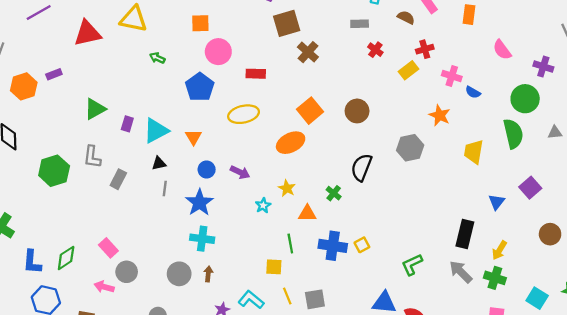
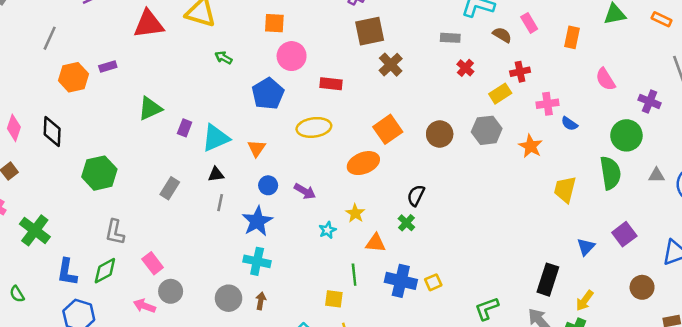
pink cross: (452, 76) -> (547, 104), turned -30
gray hexagon: (410, 148) -> (487, 130), moved
gray L-shape: (92, 157) -> (115, 232), moved
black semicircle: (361, 167) -> (416, 195), moved, size x0.7

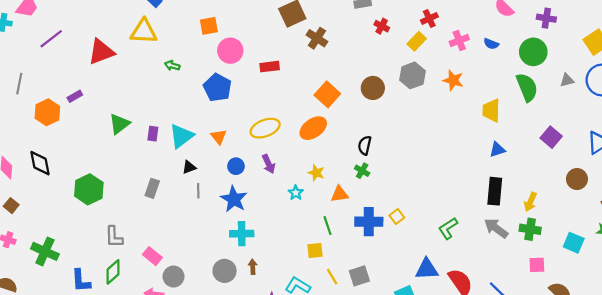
blue semicircle: (569, 124) -> (491, 44), moved
yellow ellipse: (314, 127) -> (265, 128), moved
purple arrow: (305, 191) -> (269, 164), turned 48
blue triangle: (586, 247) -> (497, 149), moved, turned 42

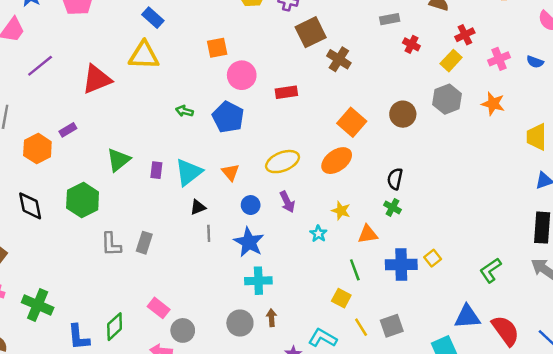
green arrow: (172, 66) -> (184, 111), moved
gray rectangle: (152, 188) -> (144, 243), moved
green hexagon: (89, 189) -> (83, 200), moved
gray L-shape: (114, 237) -> (111, 244), moved
yellow square: (315, 250) -> (341, 298), turned 35

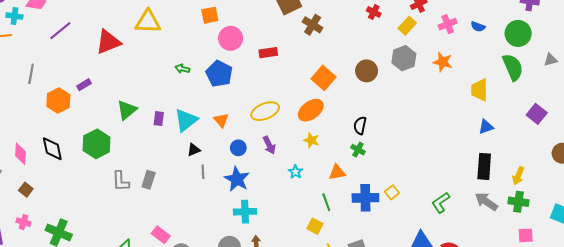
yellow star: (341, 211) -> (311, 140), moved

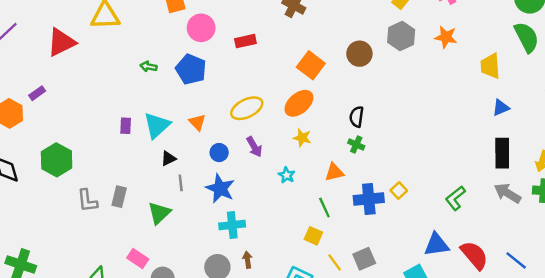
green triangle: (127, 110) -> (159, 213), moved

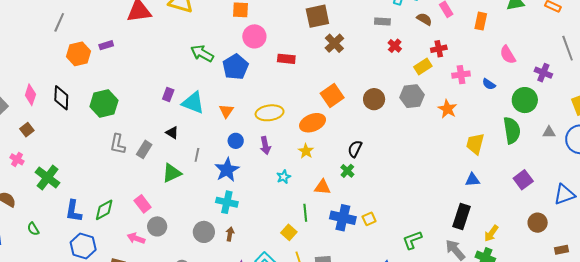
green arrow: (148, 67) -> (202, 53), size x1.6
cyan triangle: (157, 125) -> (193, 103), turned 45
black triangle: (168, 158) -> (172, 133), moved, turned 40

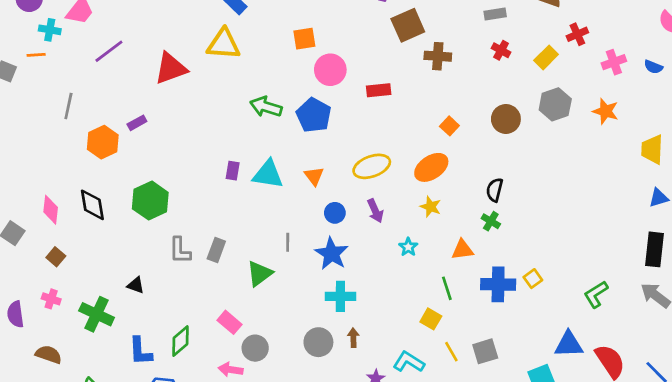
brown cross: (334, 43) -> (438, 56), turned -30
red cross: (395, 46) -> (501, 50), moved
yellow rectangle: (423, 66) -> (546, 57), moved
orange square: (332, 95) -> (449, 126), size x0.6
black triangle: (172, 133) -> (136, 285), moved

